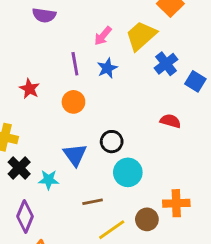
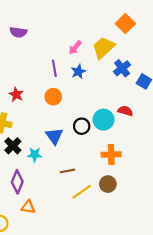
purple semicircle: (44, 15) -> (18, 32), moved
red star: (29, 89) -> (16, 95), moved
cyan circle: (128, 172) -> (103, 120), moved
orange cross: (176, 203) -> (111, 155), moved

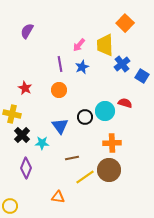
purple semicircle: (18, 32) -> (27, 31), turned 112
yellow trapezoid: (103, 48) -> (105, 45), turned -50
brown circle: (108, 184) -> (109, 170), size x1.5
orange triangle: (28, 207) -> (58, 197), moved

